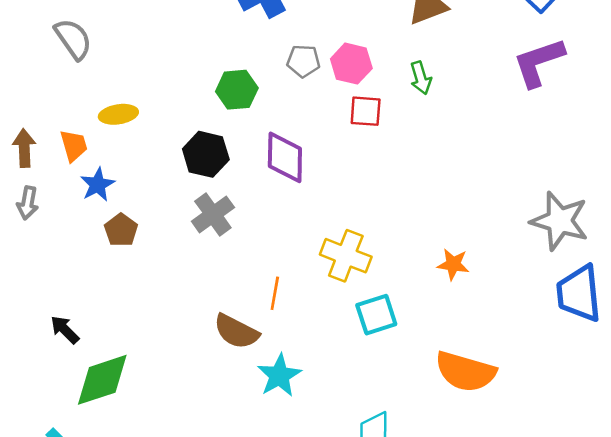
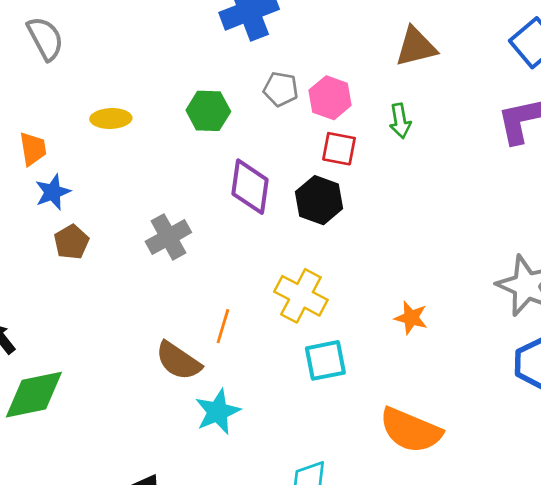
yellow ellipse: (118, 114) -> (111, 118), moved
black hexagon: (206, 154) -> (319, 200), moved

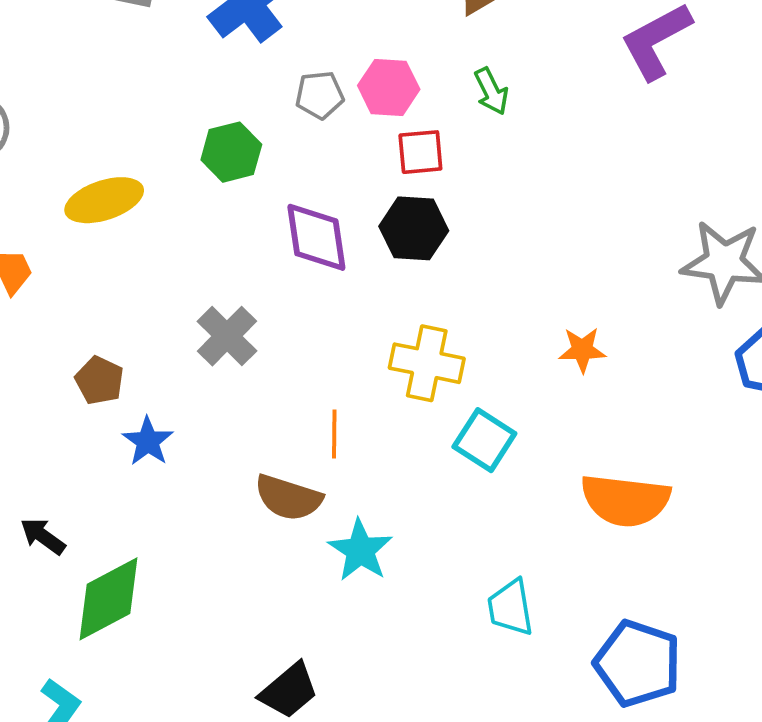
yellow ellipse: (111, 118) -> (104, 200), size x1.4
blue star: (53, 192) -> (148, 441), moved
cyan square: (325, 360) -> (484, 440), turned -30

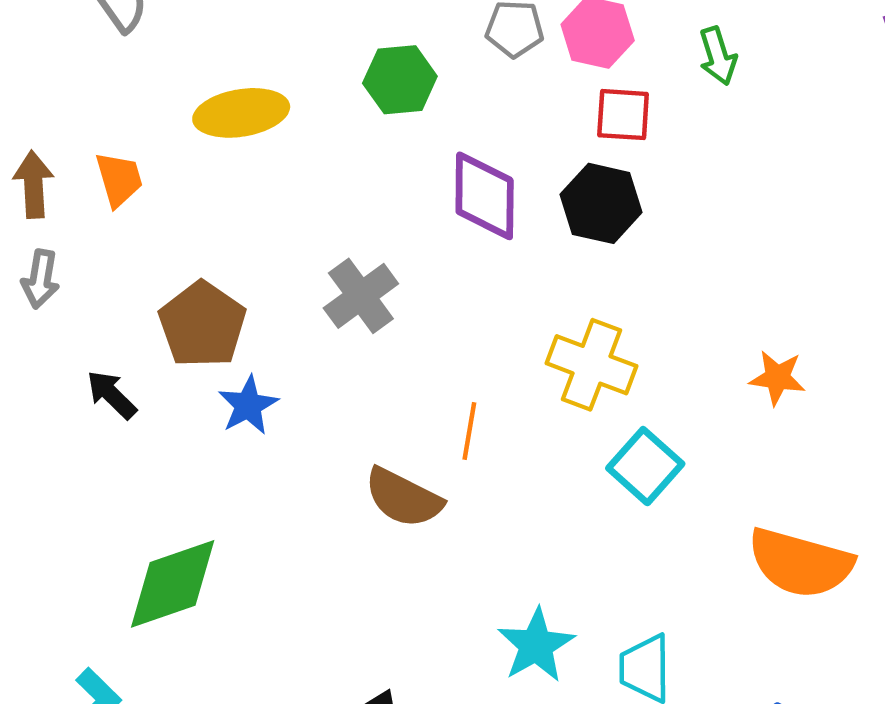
brown pentagon: (99, 380) -> (202, 325), size x1.5
black arrow: (43, 536) -> (112, 395), moved
cyan star: (360, 550) -> (536, 645), moved

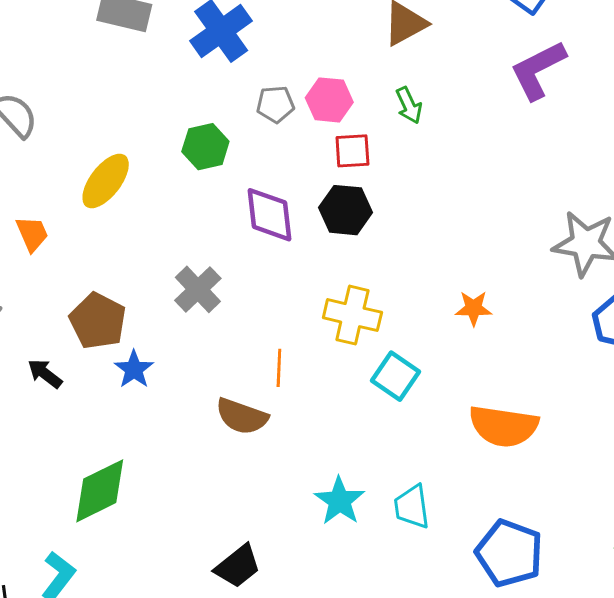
yellow ellipse: (241, 113) -> (106, 181), turned -36

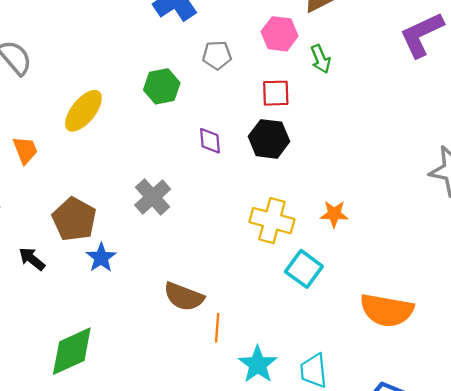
pink hexagon: (329, 100) -> (280, 34), moved
purple diamond: (270, 215) -> (210, 141), size x0.6
orange star: (474, 308) -> (334, 214), moved
orange line: (279, 368) -> (217, 328), moved

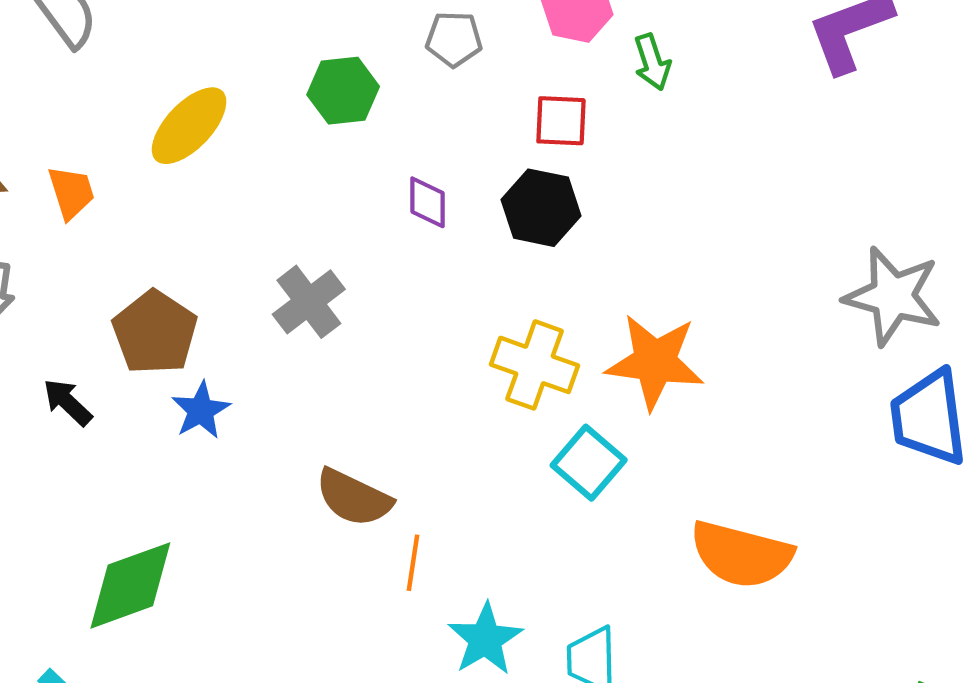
orange star: (334, 214) -> (655, 362), size x1.8

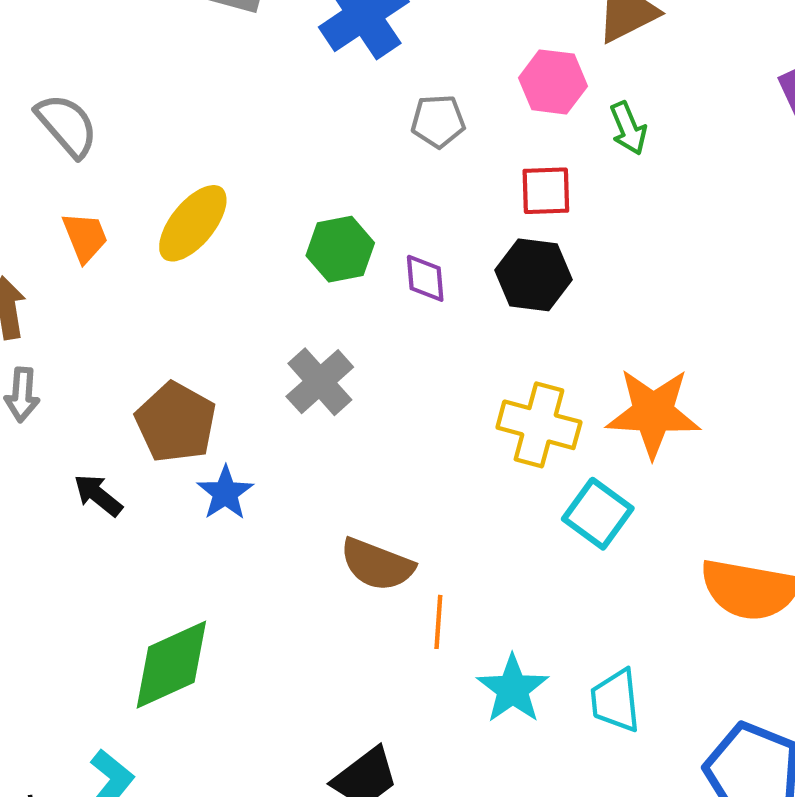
green hexagon: (343, 91) -> (340, 249), moved
orange trapezoid: (71, 192) -> (85, 237), moved

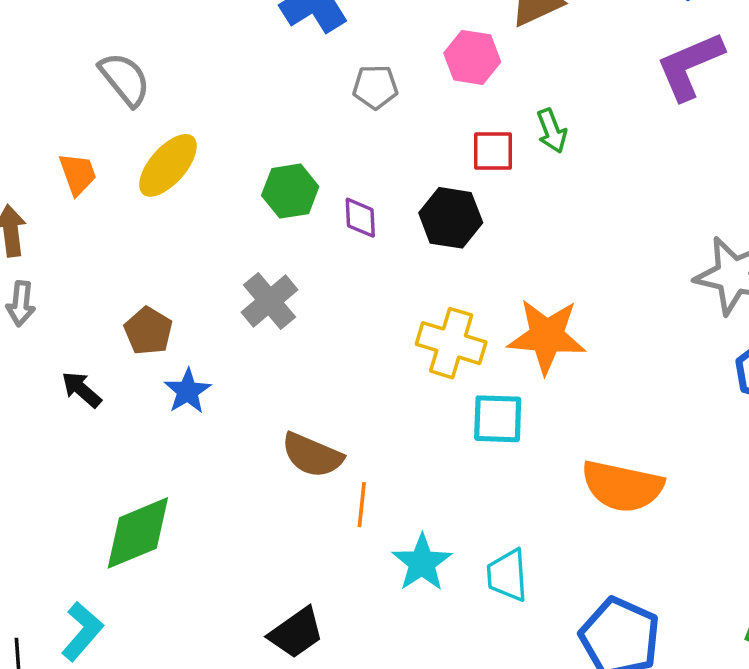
gray semicircle: (67, 125) -> (125, 79), moved
green arrow: (628, 128) -> (552, 131), moved
red square: (546, 191) -> (493, 151), moved
brown pentagon: (176, 422) -> (148, 331), size x0.7
cyan square: (598, 514) -> (498, 419), turned -36

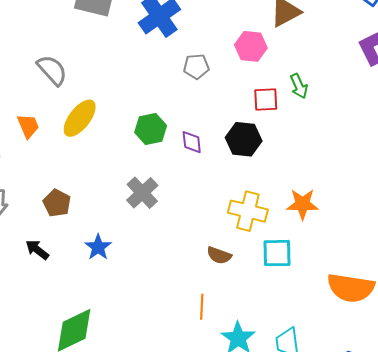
brown pentagon: (148, 331) -> (57, 203), moved
orange star: (547, 336) -> (303, 204), size x0.7
brown semicircle: (312, 455) -> (219, 255), moved, size x0.7

